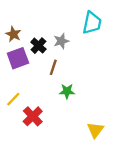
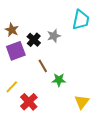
brown line: (53, 67) -> (43, 66), moved, turned -48
yellow triangle: (95, 130) -> (82, 102), moved

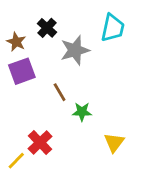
gray star: (54, 36) -> (75, 50), size x1.5
black cross: (34, 40) -> (47, 28), moved
yellow line: (12, 87) -> (16, 161), moved

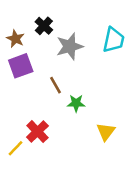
cyan trapezoid: (113, 28) -> (114, 40), moved

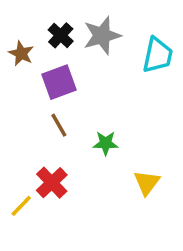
gray star: (70, 46) -> (102, 35), moved
purple square: (21, 66) -> (59, 82), moved
brown line: (55, 85) -> (59, 125), moved

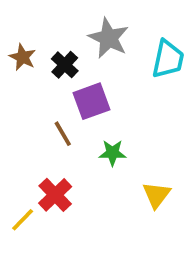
black cross: (61, 35) -> (65, 65), moved
gray star: (102, 35) -> (109, 38), turned -30
purple square: (59, 82) -> (91, 101), moved

